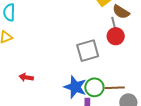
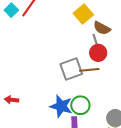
brown line: (115, 88) -> (89, 70), moved

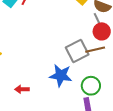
blue star: (61, 106) -> (61, 75), moved

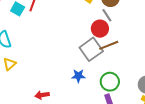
red circle: (102, 31) -> (100, 29), moved
blue star: (61, 75) -> (78, 76), size x0.6

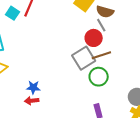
blue star: (78, 76) -> (33, 87), moved
green circle: (110, 82) -> (99, 77), moved

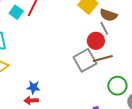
green circle: (99, 77) -> (117, 86), moved

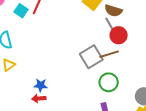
red circle: (96, 41) -> (119, 35), moved
green circle: (117, 86) -> (109, 82), moved

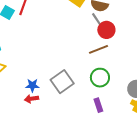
gray square: (91, 57) -> (62, 82), moved

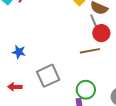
green circle: (100, 78) -> (86, 90), moved
blue star: (32, 85) -> (19, 52), moved

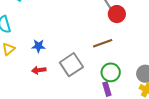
brown line: (90, 51) -> (103, 43), moved
red arrow: (15, 87) -> (39, 70), moved

